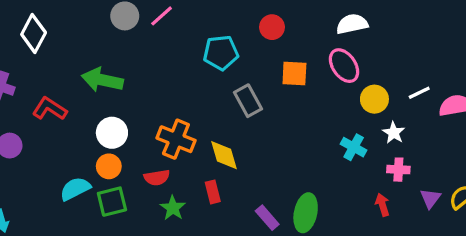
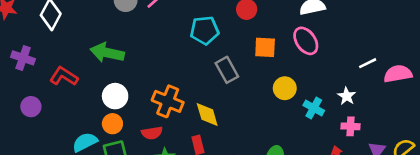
yellow circle: (374, 99) -> (285, 88), moved

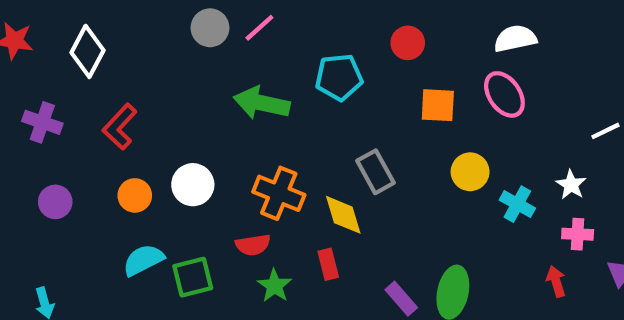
green arrow: (107, 53) -> (262, 103), moved
gray rectangle: (227, 70) -> (375, 172), moved
red L-shape: (64, 76) -> (120, 127), moved, turned -80
orange circle: (112, 124) -> (135, 195), moved

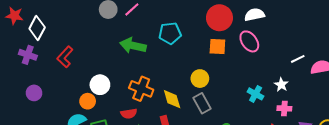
red circle: (408, 43) -> (219, 18), moved, size x1.6
white diamond: (87, 51) -> (37, 28), moved
gray rectangle: (375, 172) -> (202, 103), moved
yellow circle: (470, 172) -> (200, 79), moved
orange circle: (135, 195) -> (88, 101), moved

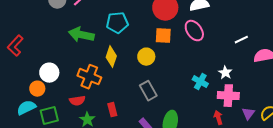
white line: (298, 59) -> (241, 40), moved
yellow circle: (200, 79) -> (146, 57), moved
yellow diamond: (172, 99) -> (111, 57), moved, turned 35
pink cross: (284, 108) -> (228, 96), size x1.5

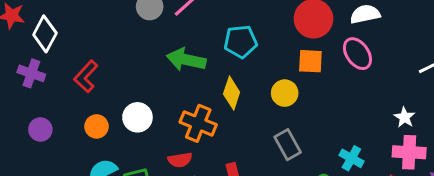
cyan cross: (200, 82) -> (351, 158), moved
orange circle: (37, 89) -> (97, 126), moved

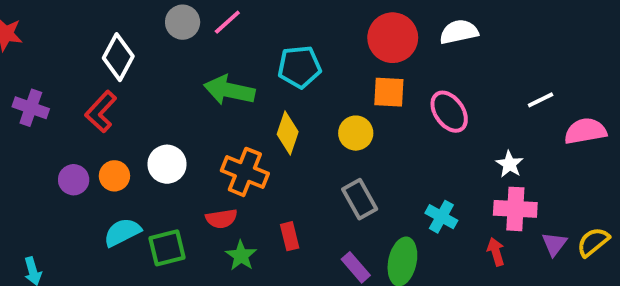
white diamond: (45, 34) -> (118, 57), moved
pink ellipse: (357, 54) -> (449, 112), moved
purple circle: (40, 129) -> (74, 180), moved

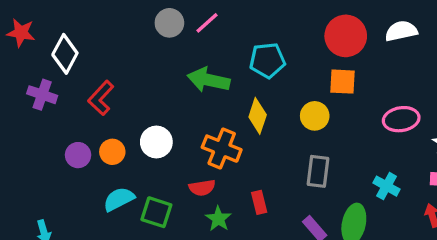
white diamond: (118, 57) -> (65, 54), moved
pink ellipse: (449, 112) -> (401, 119), moved, turned -64
gray rectangle: (360, 199) -> (318, 171), turned 36
green square: (167, 248) -> (156, 212), turned 32

